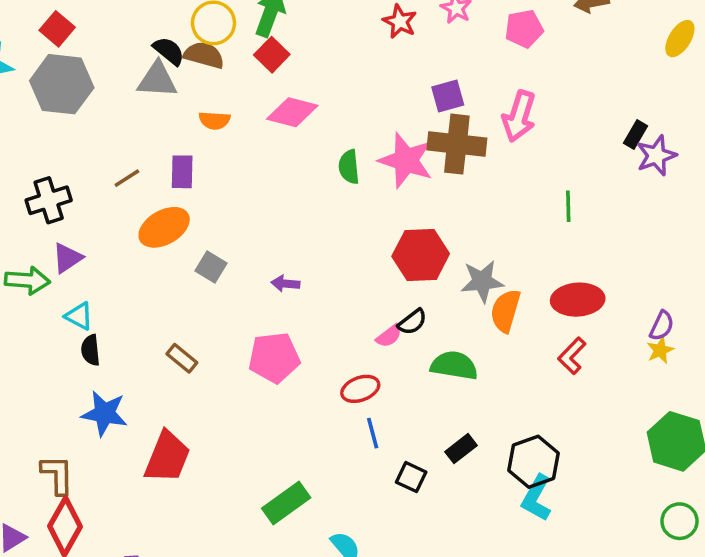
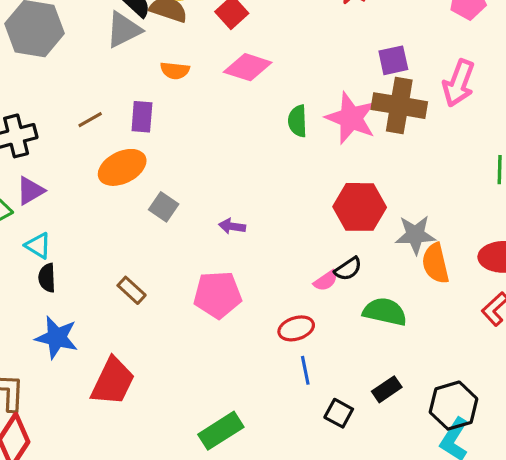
gray triangle: (157, 80) -> (124, 30), turned -33
orange semicircle: (505, 311) -> (435, 263), turned -33

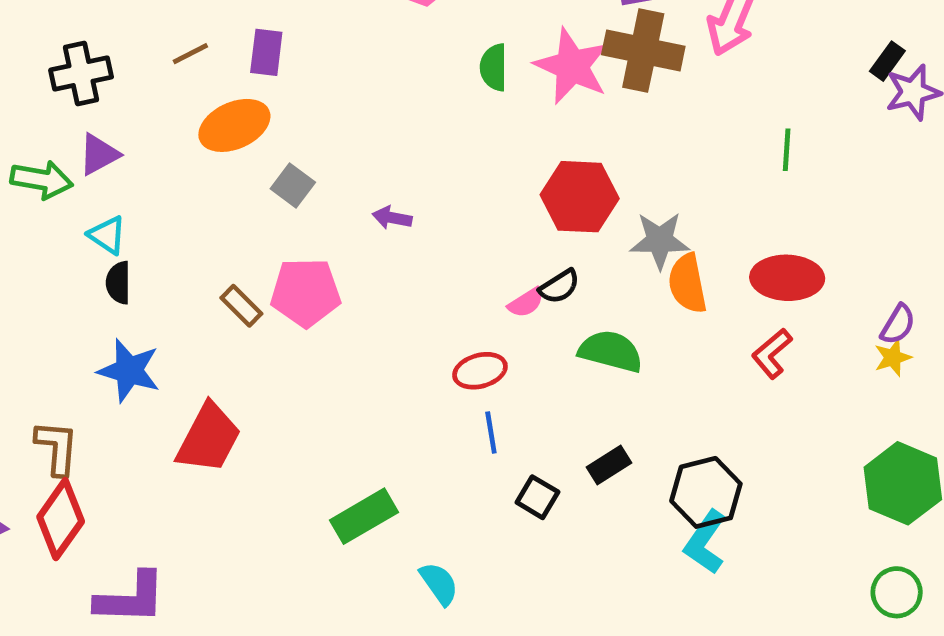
pink pentagon: (218, 295) -> (306, 292), moved

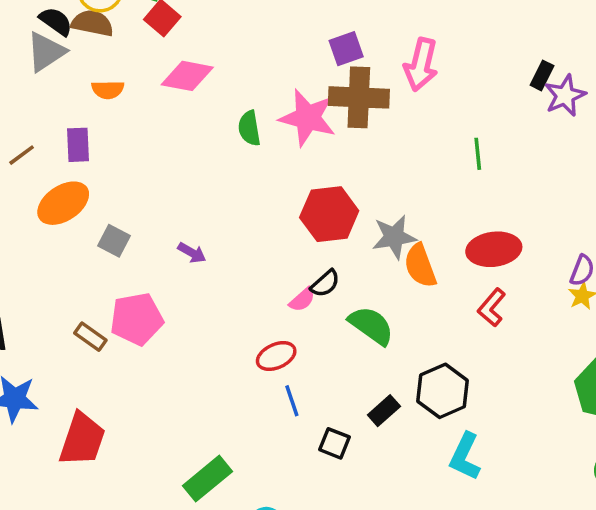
purple arrow: (392, 218) -> (192, 253), turned -152
green semicircle: (611, 351) -> (371, 326), turned 30
black hexagon: (706, 492) -> (443, 391), moved

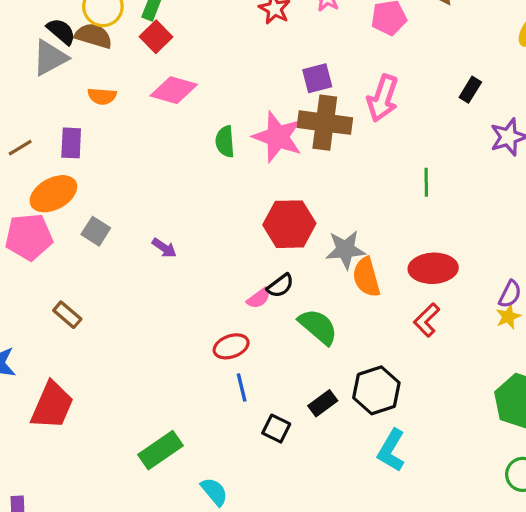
black rectangle: (542, 75) -> (470, 90), moved
pink pentagon: (137, 319) -> (29, 237), moved

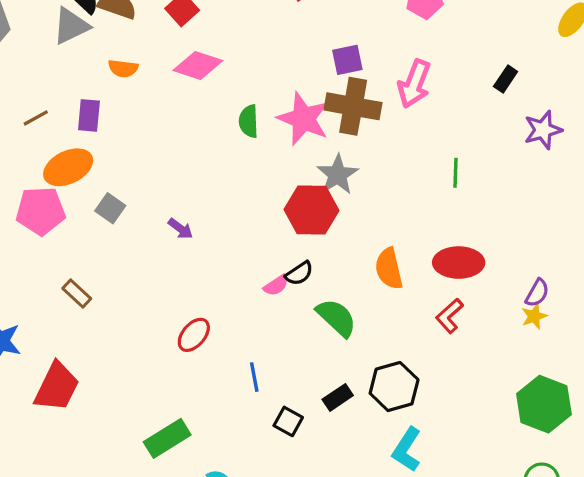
gray star: (345, 250) -> (338, 175), moved, turned -30
red ellipse: (231, 346) -> (194, 335), moved, turned -32

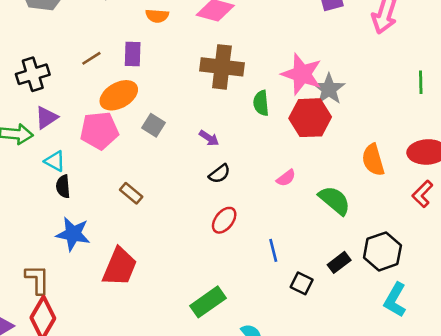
brown cross: (353, 106) -> (222, 67), moved
pink star: (303, 119) -> (302, 74), moved
green semicircle: (249, 121) -> (261, 103), moved
black semicircle: (299, 273) -> (219, 174), moved

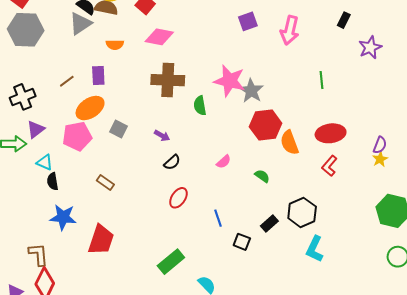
red hexagon: (310, 118) -> (266, 125), moved
green semicircle: (334, 200) -> (262, 176), size x0.6

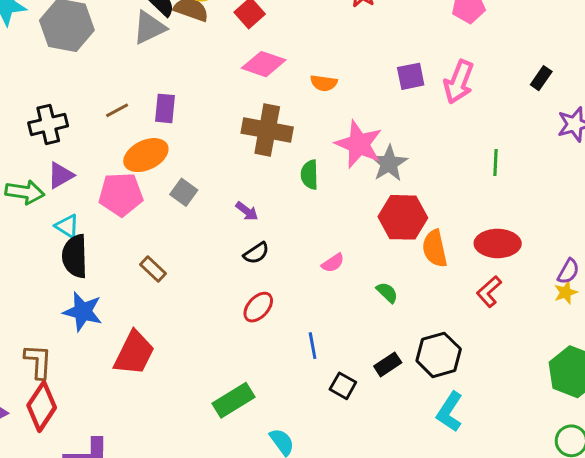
purple square: (248, 21) -> (411, 76), moved
orange semicircle: (115, 45) -> (324, 83), moved
black semicircle: (53, 181) -> (75, 256), size x1.6

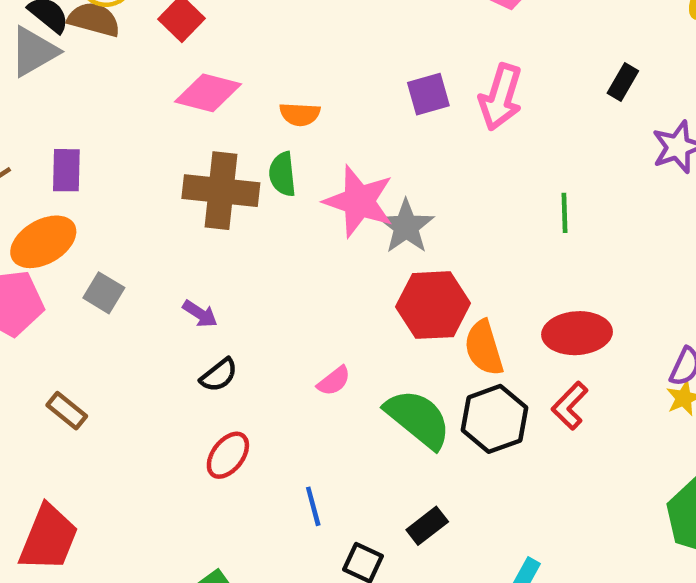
green semicircle: (310, 175) -> (282, 174), moved
green semicircle: (387, 292) -> (418, 419), size x2.0
black hexagon: (439, 355) -> (494, 419), moved

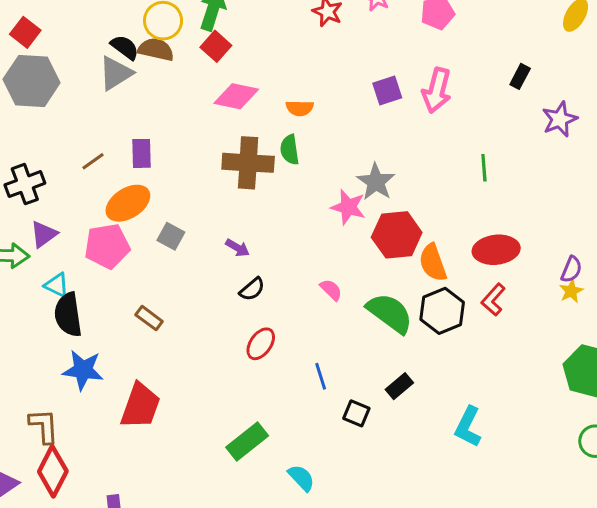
pink star: (359, 201) -> (348, 207), moved, size x0.7
pink semicircle: (334, 381) -> (331, 290), turned -95

